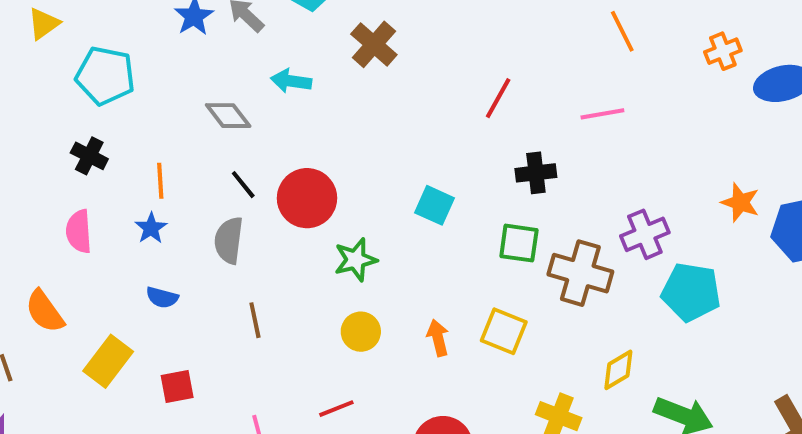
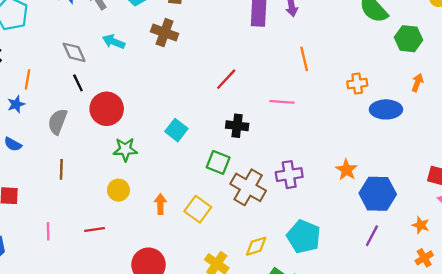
brown cross: (374, 44) -> (165, 33), turned -35
black line: (243, 185) -> (78, 83), moved
cyan pentagon: (691, 292) -> (304, 237), moved

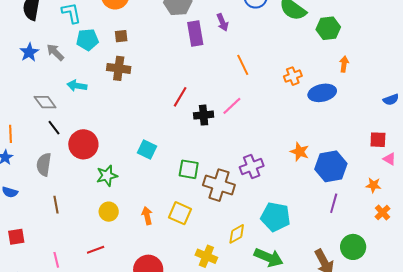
pink line: (282, 102) -> (232, 106), turned -35
black cross: (237, 126) -> (204, 115), moved

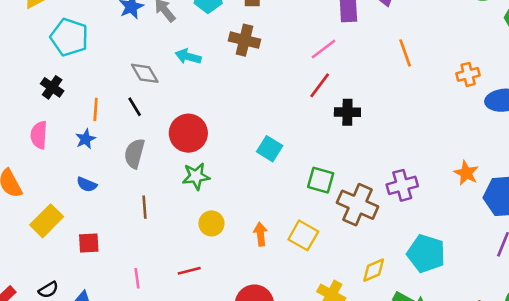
pink line: (232, 106) -> (323, 49), moved
black line: (54, 128) -> (135, 107), moved
green star: (107, 176) -> (196, 176), moved

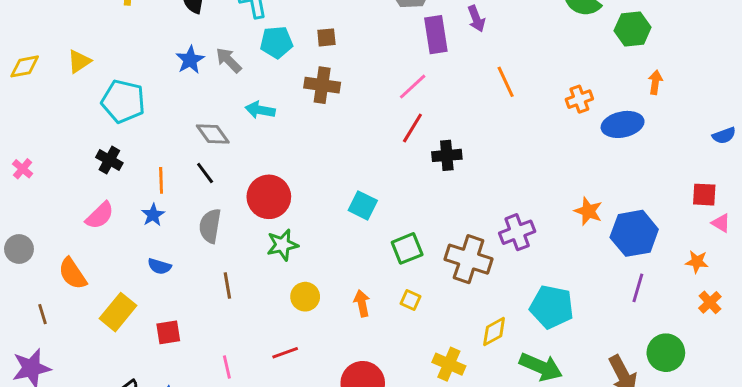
pink semicircle: (39, 135) -> (100, 215), turned -132
green square: (321, 180) -> (407, 248), moved, turned -32
yellow square: (303, 235) -> (411, 300), size x0.6

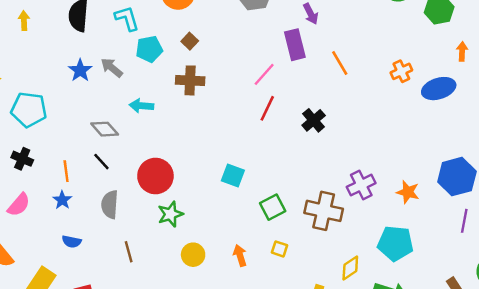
purple rectangle: (436, 35) -> (295, 45), moved
brown square: (326, 37) -> (190, 41), turned -35
black cross: (447, 155) -> (314, 120), moved, turned -30
orange star: (588, 211) -> (408, 192), moved

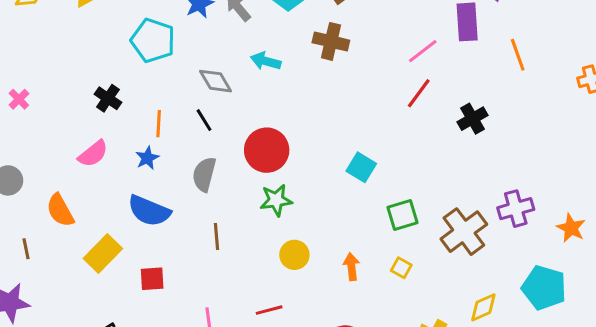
cyan pentagon: (29, 110) -> (153, 40), moved
brown cross: (324, 211) -> (464, 232), turned 30
blue semicircle: (72, 242) -> (149, 211), size x1.8

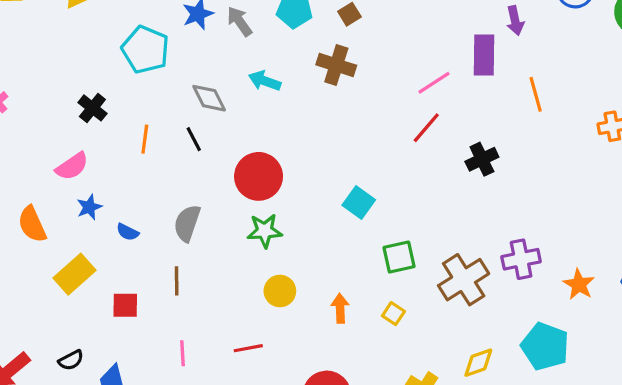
blue star: (147, 158) -> (89, 207), moved
gray semicircle: (204, 174) -> (187, 223), moved
blue semicircle: (149, 211) -> (128, 232), size x0.5
brown line: (216, 236) -> (177, 281), moved

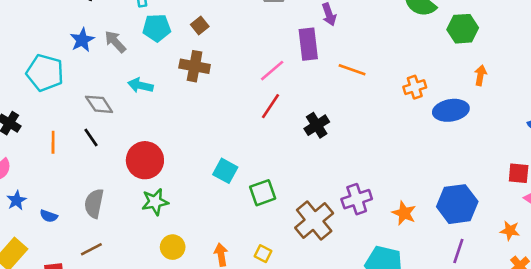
orange line: (536, 94) -> (352, 70), turned -48
green square: (399, 257) -> (263, 193), moved
brown line: (177, 281) -> (91, 249), turned 70

